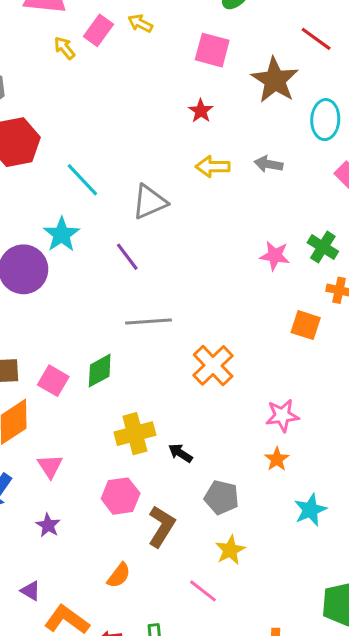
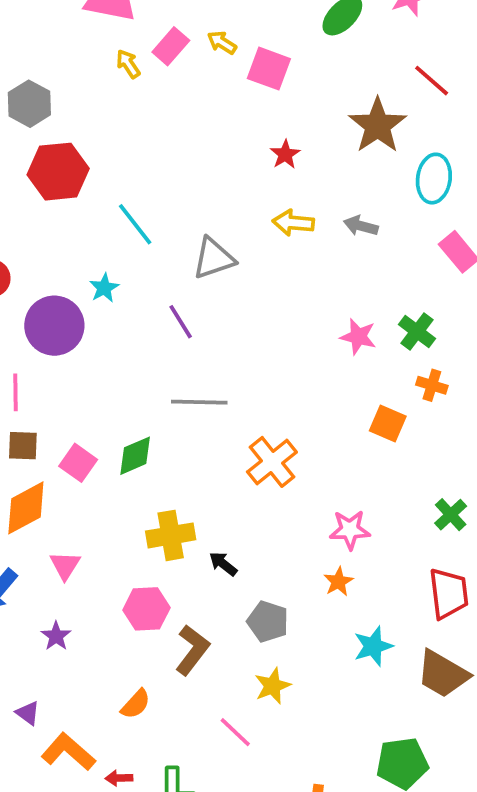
pink square: (212, 50) -> (269, 69), moved
cyan star: (62, 235) -> (104, 288), size x0.7

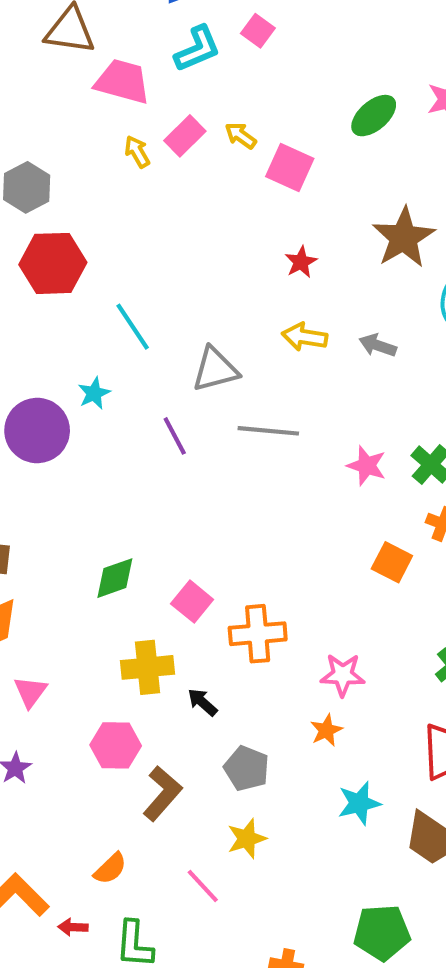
gray line: (199, 402) -> (268, 431), moved
orange cross: (272, 462) -> (258, 634), moved, turned 30
pink square: (78, 463) -> (192, 602), moved
orange semicircle: (136, 704) -> (110, 869), moved

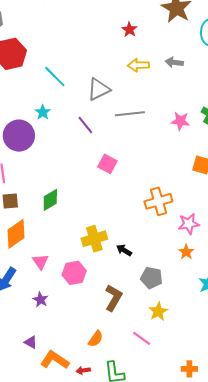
green diamond: (115, 578) -> (50, 200), moved
pink square: (192, 602) -> (107, 164), moved
orange cross: (258, 634) -> (158, 201), moved
pink hexagon: (116, 745) -> (74, 273), moved

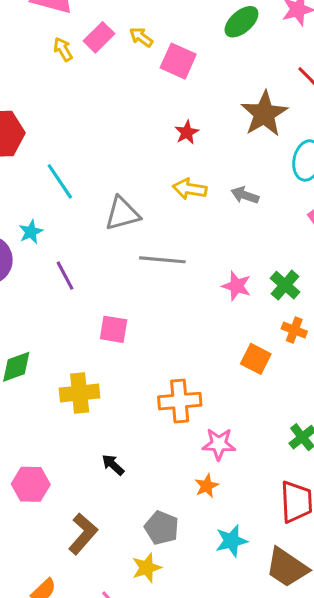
purple line: (85, 125) -> (65, 276), moved
pink square: (107, 164) -> (114, 329), turned -30
yellow cross: (94, 239) -> (80, 393), moved
gray pentagon: (151, 278) -> (162, 528), moved

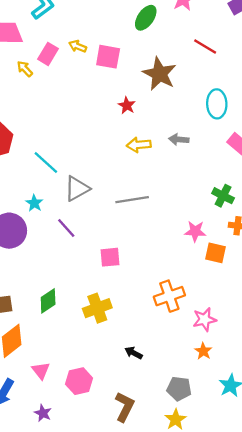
brown star: (264, 114) -> (159, 74), moved
gray triangle: (122, 214) -> (77, 189), moved
pink star: (237, 286) -> (195, 231), moved

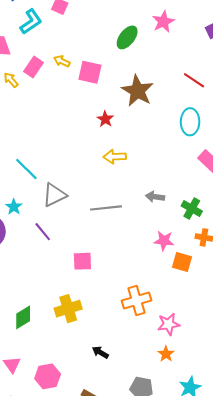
red line: (205, 46) -> (194, 80), moved
gray arrow: (179, 139) -> (155, 197), moved
green diamond: (48, 301) -> (23, 317), moved

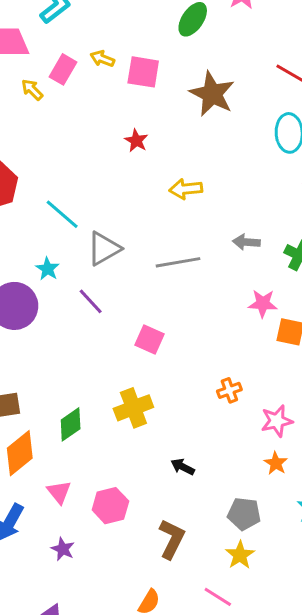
red star: (105, 119) -> (136, 141), moved
pink square: (82, 261) -> (149, 340), turned 30
orange cross: (137, 300) -> (229, 390), size x0.6

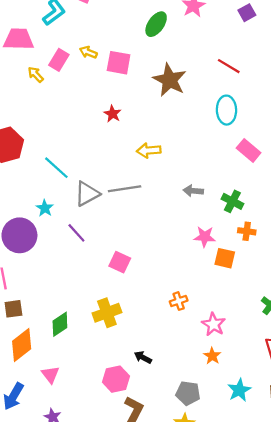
gray line: (178, 262) -> (125, 189), moved
pink star: (277, 421) -> (213, 324), turned -30
pink hexagon: (110, 506) -> (116, 379), moved

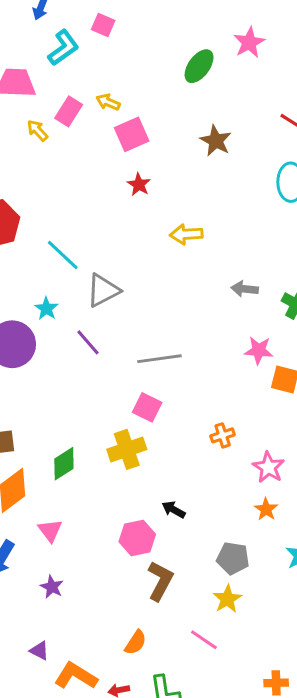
pink square: (119, 63) -> (132, 134), moved, turned -35
brown star: (170, 80) -> (216, 141), size x0.7
gray line: (125, 189) -> (159, 359), moved
pink square: (120, 262) -> (147, 407), moved

